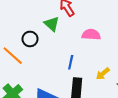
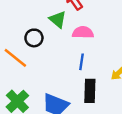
pink semicircle: (91, 35) -> (83, 32), moved

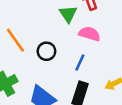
black circle: (34, 38) -> (46, 51), moved

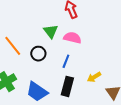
green triangle: (68, 14) -> (51, 31), moved

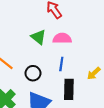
black circle: (38, 54) -> (33, 73), moved

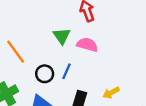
blue line: (61, 64) -> (66, 71), moved

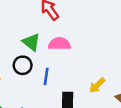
black circle: (45, 74) -> (23, 65), moved

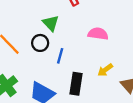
pink semicircle: (59, 44) -> (98, 34), moved

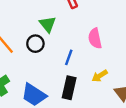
pink semicircle: (98, 34) -> (95, 38), turned -114
blue line: (60, 56) -> (69, 57), moved

